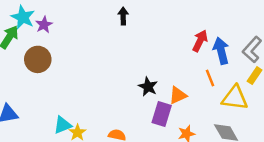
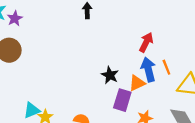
red arrow: (200, 41) -> (146, 42), moved
blue arrow: (221, 51) -> (148, 69), moved

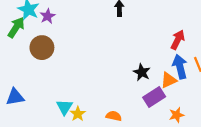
purple rectangle: (122, 100) -> (154, 97), turned 40
cyan triangle: (32, 110) -> (64, 107), turned -36

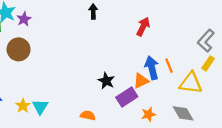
red arrow: (178, 40) -> (143, 27), moved
black star: (142, 72) -> (106, 81), moved
yellow star: (78, 114) -> (23, 106), moved

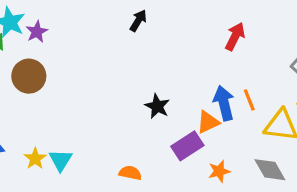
black arrow: (93, 11) -> (138, 21), turned 32
red arrow: (143, 27) -> (235, 36), moved
black star: (106, 81) -> (157, 106), moved

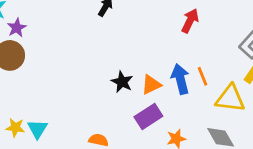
purple star: (37, 32) -> (17, 28), moved
orange triangle: (208, 122) -> (151, 85), moved
yellow star: (35, 159) -> (15, 128), turned -30

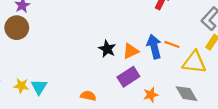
orange line: (203, 76) -> (172, 44), turned -48

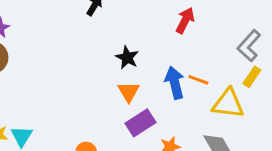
black star: (107, 49) -> (127, 58), moved
orange triangle: (131, 51) -> (129, 92), moved, turned -36

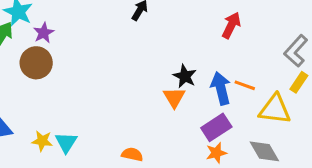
black star: (127, 58) -> (185, 76), moved
purple rectangle: (141, 123) -> (216, 127), moved

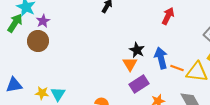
orange line: (245, 85) -> (177, 68), moved
purple rectangle: (216, 127) -> (139, 84), moved

